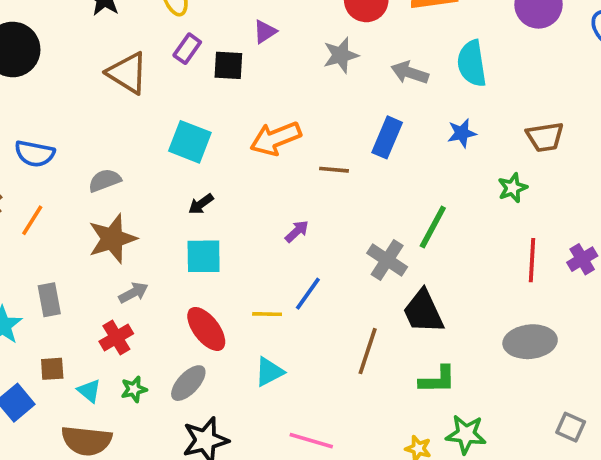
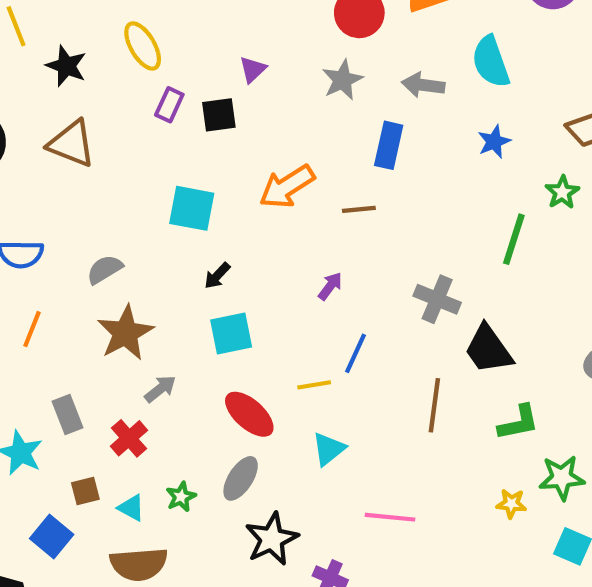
brown triangle: (127, 73) -> (72, 144), moved
blue rectangle: (387, 137) -> (389, 145), moved
green line: (433, 227) -> (514, 239), moved
red cross: (116, 337) -> (129, 438), moved

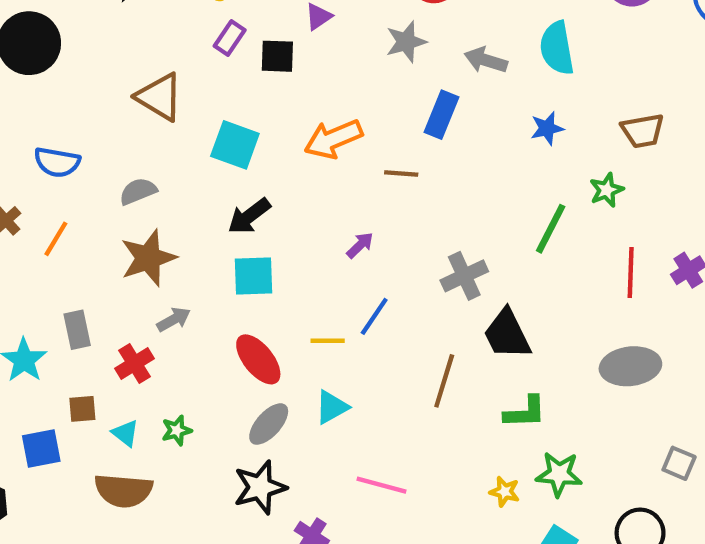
brown triangle: (72, 144) -> (160, 97), moved
black arrow: (217, 276) -> (249, 216), size x1.5
gray cross: (437, 299) -> (464, 276), turned 33
gray ellipse: (241, 478) -> (269, 424), moved
blue square: (52, 536) -> (41, 449), turned 30

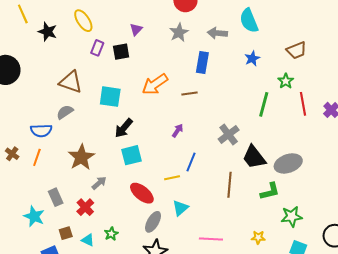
blue semicircle: (57, 162) -> (41, 131), moved
gray semicircle: (138, 191) -> (65, 112), moved
red line: (631, 273) -> (303, 104), moved
gray ellipse: (630, 366) -> (288, 163), moved
yellow star: (505, 492) -> (258, 237), moved

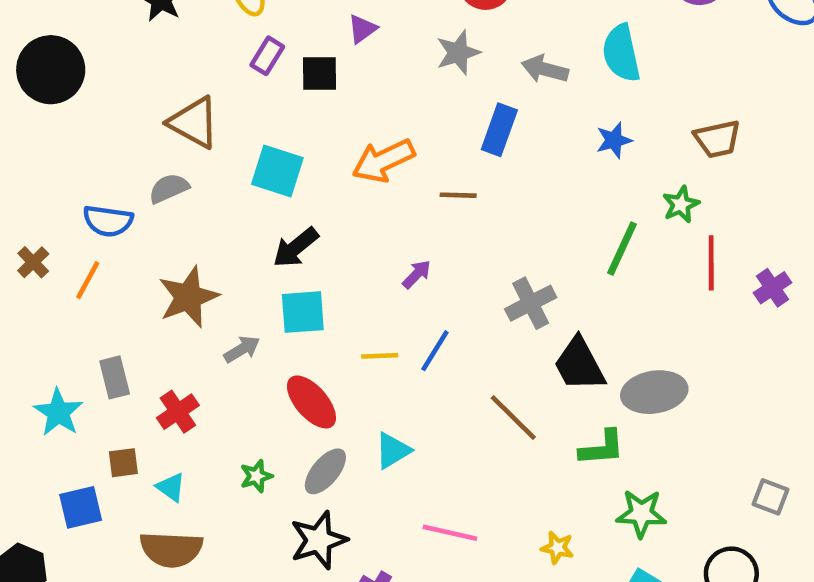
yellow line: (172, 178) -> (380, 356), moved
gray arrow: (99, 183) -> (242, 349), moved
brown line: (230, 185) -> (513, 418), turned -60
green star: (111, 234) -> (256, 476), moved

